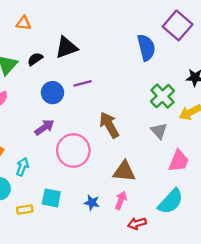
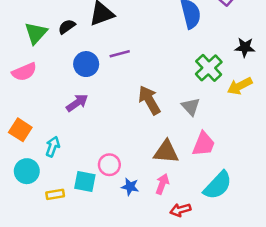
gray triangle: (159, 131) -> (191, 107), moved
pink circle: (73, 151) -> (109, 165), moved, size x0.6
pink trapezoid: (179, 161) -> (204, 144), moved

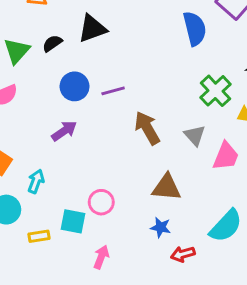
purple line: (120, 54) -> (113, 91), moved
pink trapezoid: (204, 144) -> (226, 156), moved
pink arrow: (162, 184) -> (101, 257), moved
blue star: (130, 187) -> (161, 227), moved

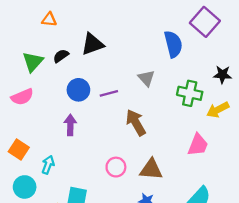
green cross: (215, 91) -> (190, 93), turned -35
purple arrow: (64, 131) -> (70, 125), turned -54
gray triangle: (195, 135) -> (146, 78), moved
pink circle: (101, 202) -> (116, 167), moved

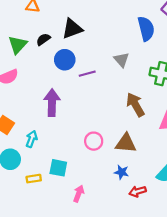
blue circle: (78, 90) -> (65, 60), moved
brown arrow: (136, 123) -> (135, 105), moved
purple arrow: (70, 125) -> (52, 103), size x1.4

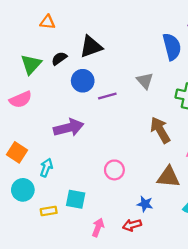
purple arrow: (52, 103) -> (69, 128), turned 75
brown triangle: (126, 143) -> (168, 177), moved
red arrow: (138, 191) -> (132, 225), moved

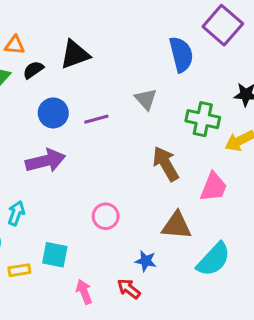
orange triangle: (47, 22) -> (15, 45), moved
blue circle: (83, 81) -> (53, 113), moved
red arrow: (132, 225) -> (129, 289), turned 54
pink arrow: (98, 227) -> (84, 292), turned -42

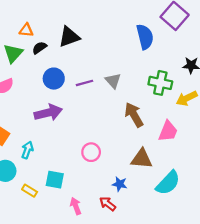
gray triangle: (146, 99) -> (113, 81), moved
yellow rectangle: (19, 270) -> (30, 191), turned 40

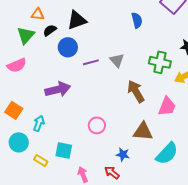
blue semicircle: (145, 37) -> (137, 20), moved, size x0.7
blue circle: (54, 79) -> (68, 47), moved

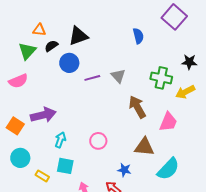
purple arrow: (58, 89) -> (43, 115), moved
cyan arrow: (39, 123) -> (60, 140), moved

